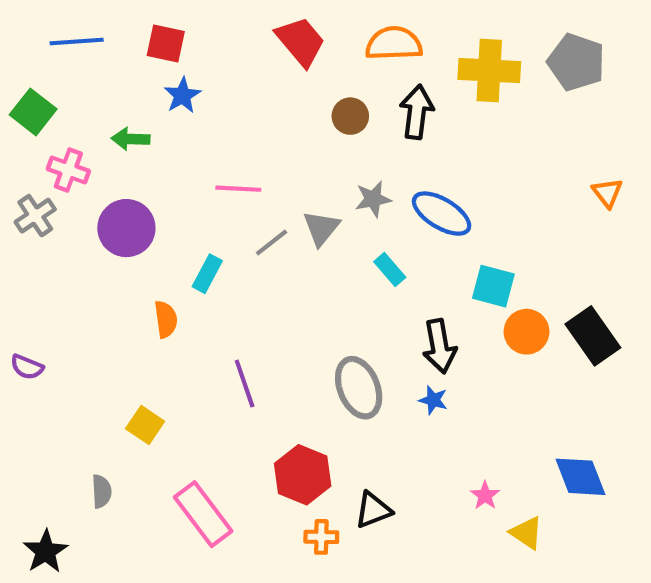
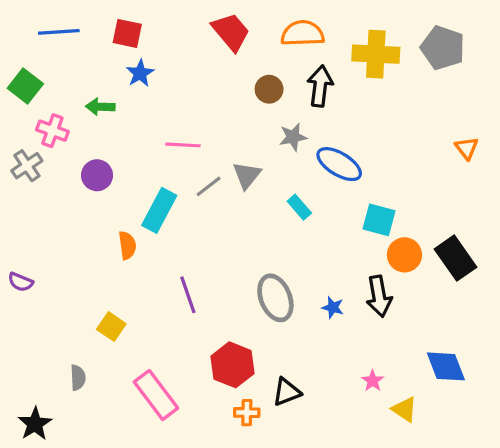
gray star: (373, 199) -> (293, 137), moved
purple circle: (126, 228) -> (97, 175), size x0.7
cyan rectangle: (207, 274) -> (159, 210), size x1.5
black arrow: (439, 346) -> (379, 296), moved

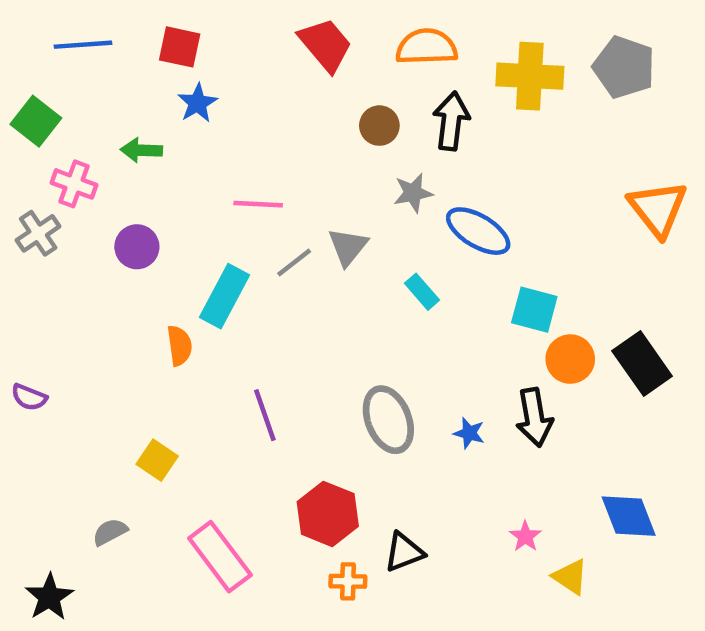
orange triangle: (467, 148) -> (658, 209), size x1.8
gray semicircle: (78, 378) -> (110, 532), turned -115

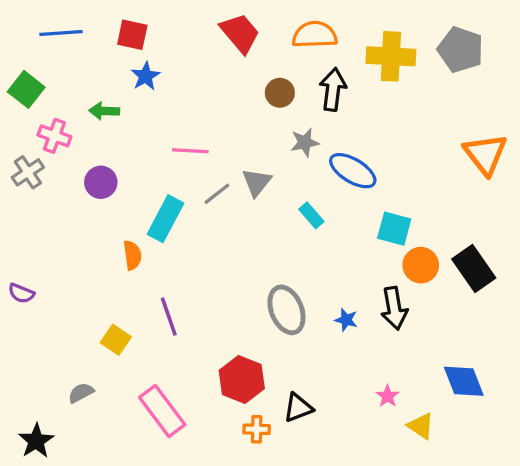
purple line: (265, 415) -> (169, 317), moved

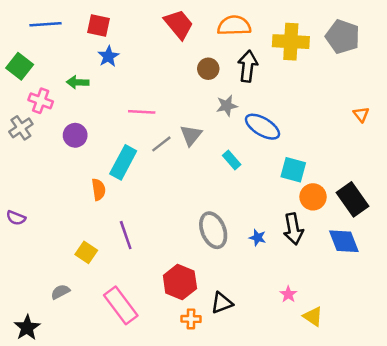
orange triangle: (485, 154) -> (361, 114), size x0.5
blue diamond: (464, 381) -> (344, 241), moved

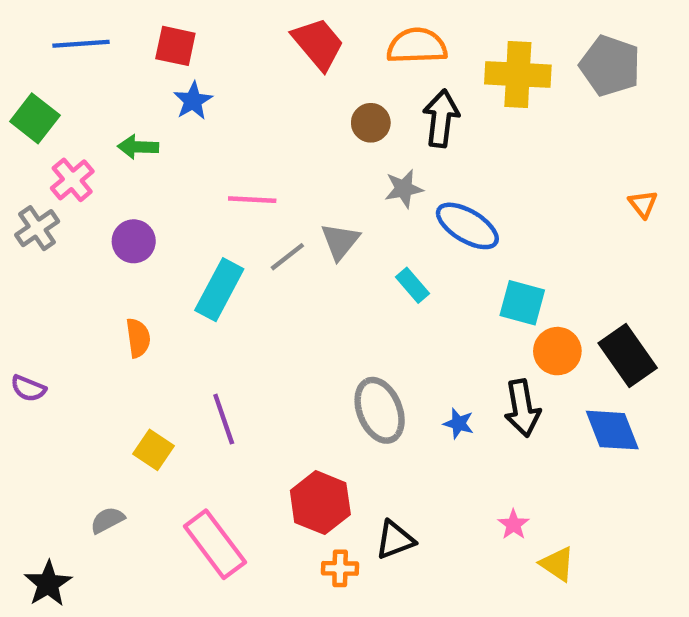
pink cross: (41, 101) -> (72, 180), turned 30
orange semicircle: (99, 190) -> (138, 338), moved

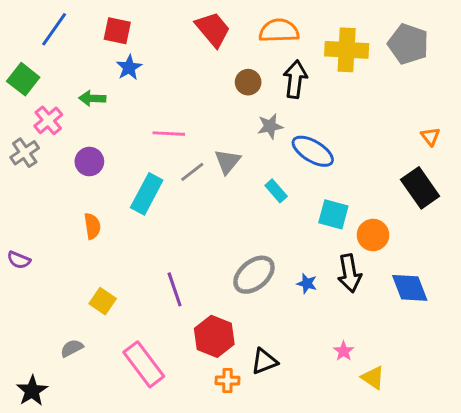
blue line: (81, 44) -> (54, 29), turned -51
cyan square: (522, 303) -> (333, 214), moved
black rectangle: (628, 355) -> (420, 188), moved
gray ellipse: (380, 410) -> (254, 275), turned 72
purple line: (224, 419) -> (175, 289), moved

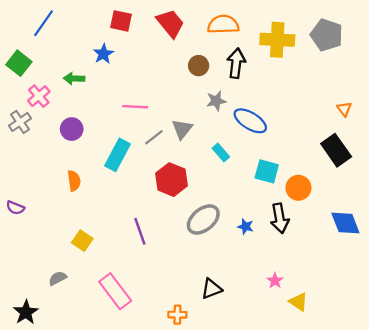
red square: (117, 31) -> (121, 21), moved
blue diamond: (410, 288) -> (345, 223), moved
red hexagon: (214, 336) -> (172, 180), moved
orange cross: (228, 380) -> (177, 315), moved

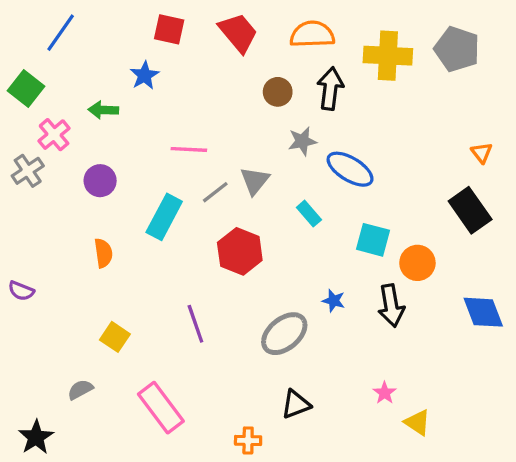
gray ellipse: (203, 220) -> (284, 334), moved
blue star: (246, 227) -> (334, 301), moved

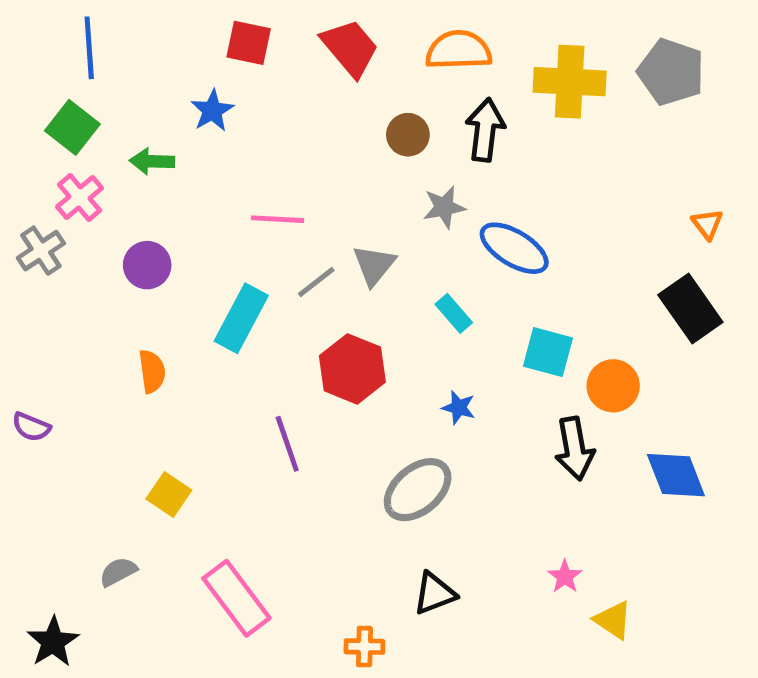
blue line: (61, 33) -> (89, 48), turned -39
green square: (26, 89) -> (72, 127), moved
blue star: (334, 301) -> (459, 408), moved
blue diamond: (483, 312) -> (676, 475), moved
purple line: (195, 324) -> (287, 444), moved

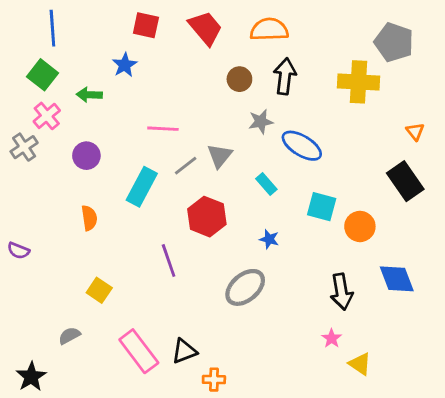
yellow cross: (570, 82) -> (358, 82), moved
black arrow: (575, 449) -> (341, 292), moved
black triangle: (434, 593) -> (184, 351), moved

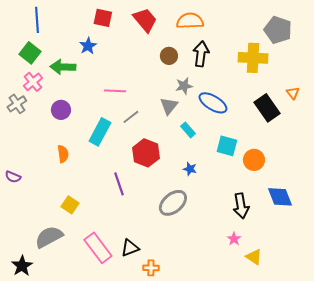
green arrow: (89, 95) -> (63, 67), size x1.4
gray triangle: (220, 156) -> (169, 106), moved
black rectangle: (405, 181) -> (267, 108), moved
gray semicircle: (69, 336) -> (49, 237), size x1.8

